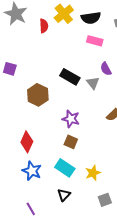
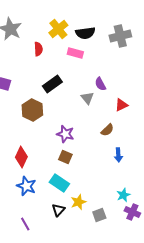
red semicircle: (44, 26) -> (38, 49), moved
pink rectangle: (95, 41) -> (75, 53), moved
black rectangle: (70, 77) -> (52, 84), moved, turned -66
yellow star: (93, 173) -> (78, 202), moved

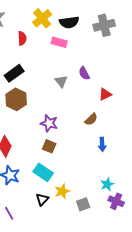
black rectangle: (52, 84) -> (14, 73), moved
gray triangle: (87, 98) -> (61, 81), moved

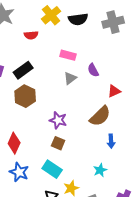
red semicircle: (22, 38) -> (31, 35), turned 88
pink rectangle: (59, 42) -> (68, 55), moved
gray triangle: (61, 81) -> (70, 78), turned 32
brown semicircle: (91, 119) -> (100, 116), size x1.6
cyan star: (107, 184) -> (100, 170), moved

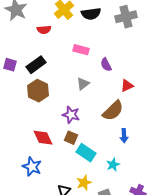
gray triangle: (70, 78) -> (83, 84), moved
red diamond: (14, 143) -> (43, 138), moved, turned -50
cyan rectangle: (52, 169) -> (86, 153), moved

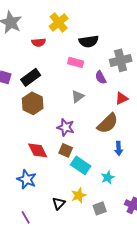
black semicircle: (91, 14) -> (89, 41), moved
gray cross: (126, 17) -> (121, 60), moved

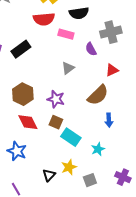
red semicircle: (39, 42) -> (44, 19), moved, size x1.5
brown hexagon: (33, 103) -> (23, 94), moved

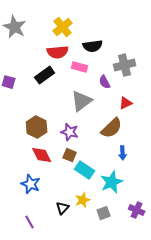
black rectangle: (21, 49) -> (45, 75), moved
gray triangle: (68, 68) -> (82, 101), size x1.6
cyan star: (98, 149) -> (112, 182), size x1.6

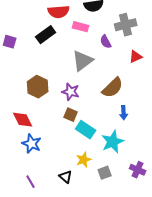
red triangle: (126, 103) -> (136, 57), moved
red diamond: (42, 155) -> (23, 120), moved
black triangle: (63, 208) -> (66, 177), moved, turned -32

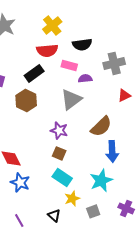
purple semicircle: (106, 42) -> (85, 78), moved, turned 112
brown hexagon: (38, 87) -> (26, 100), moved
blue arrow: (124, 113) -> (112, 151), size x1.5
cyan rectangle: (86, 130) -> (62, 177), moved

